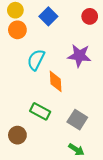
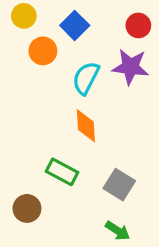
orange circle: (17, 30) -> (43, 51), moved
purple star: (79, 56) -> (130, 67), moved
cyan semicircle: (36, 60) -> (86, 78), moved

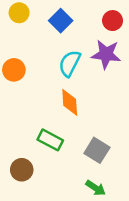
orange circle: (43, 51) -> (14, 70), moved

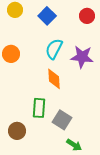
purple star: (106, 54) -> (82, 57), moved
green rectangle: (50, 140) -> (39, 108), turned 66
gray square: (97, 150) -> (62, 120), moved

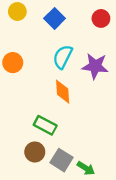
green rectangle: (39, 108) -> (45, 125), turned -66
gray square: (62, 120) -> (61, 160), moved
brown circle: (17, 131) -> (35, 152), moved

